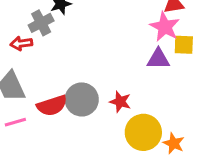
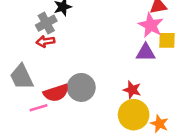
red arrow: (21, 43) -> (45, 41), moved
red star: (120, 102) -> (132, 90), moved
pink line: (15, 122) -> (38, 108), moved

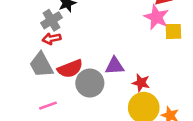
purple triangle: (146, 52) -> (115, 66), moved
gray trapezoid: (22, 77) -> (41, 65), moved
red semicircle: (56, 93) -> (70, 69), moved

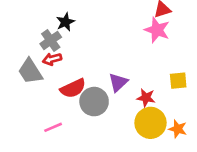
yellow square: (173, 31) -> (178, 81), moved
gray trapezoid: (41, 65) -> (30, 71), moved
purple triangle: (115, 66) -> (118, 82), turned -36

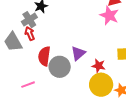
red arrow: (52, 59) -> (30, 34), turned 80
red semicircle: (73, 88) -> (44, 56), turned 120

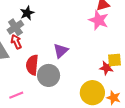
purple triangle: (78, 53) -> (61, 51), moved
red star: (99, 66) -> (107, 68), moved

